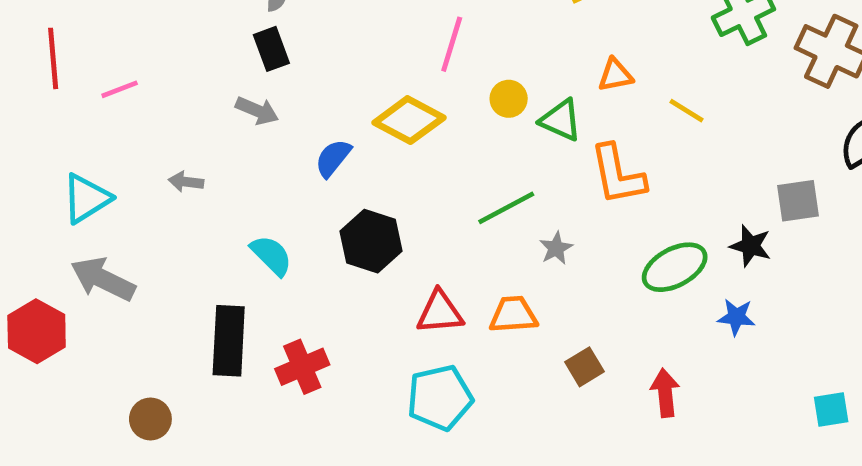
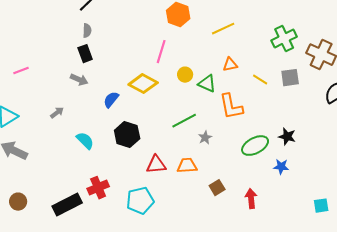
gray arrow: (186, 182) -> (57, 113), moved, turned 136
gray square: (798, 201) -> (290, 78), moved
black rectangle: (229, 341) -> (67, 205), moved, turned 60
cyan pentagon: (440, 398) -> (140, 201), moved
brown circle: (150, 419) -> (18, 202), moved

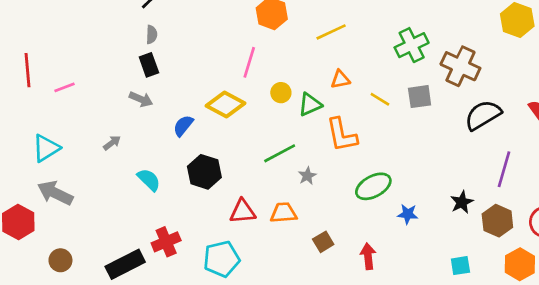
green triangle: (207, 84) -> (310, 105), turned -48
black star: (287, 137) -> (462, 202), moved, turned 30

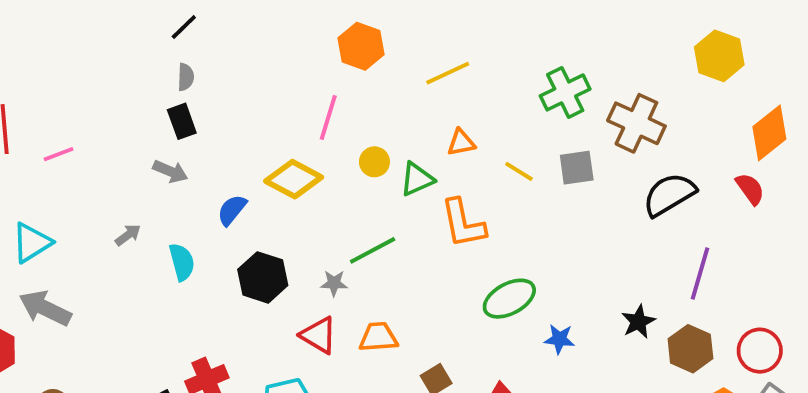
gray star: (307, 176) -> (334, 283), moved, turned 30
cyan semicircle: (149, 180) -> (182, 262), moved, turned 30
red triangle: (243, 211) -> (319, 335), turned 36

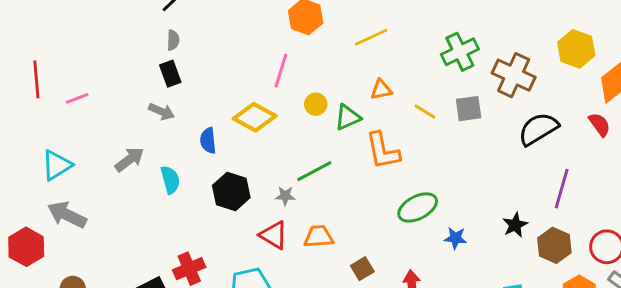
yellow hexagon: (719, 56) -> (576, 49), moved
blue semicircle: (232, 210) -> (208, 141), turned -45
gray arrow: (128, 235) -> (130, 159), size x1.5

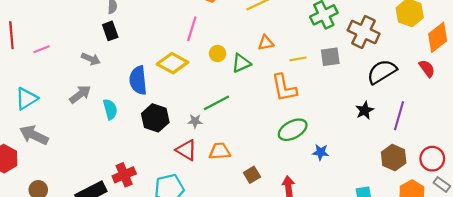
gray arrow: (162, 111) -> (91, 59), moved
yellow line: (425, 111) -> (298, 59), turned -42
blue semicircle: (208, 141) -> (138, 80), size x1.5
orange L-shape: (383, 151) -> (284, 88), moved
black star: (515, 225) -> (365, 110), moved

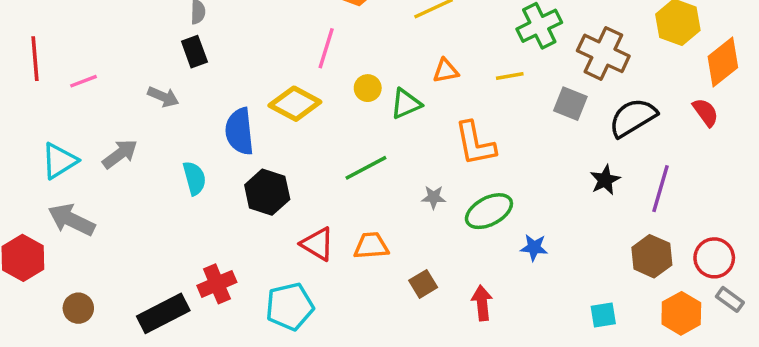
gray square: (330, 57) -> (570, 104), moved, turned 30
yellow line: (298, 59) -> (510, 76), moved
gray arrow: (80, 94) -> (120, 154), moved
gray star: (195, 121) -> (434, 197), moved

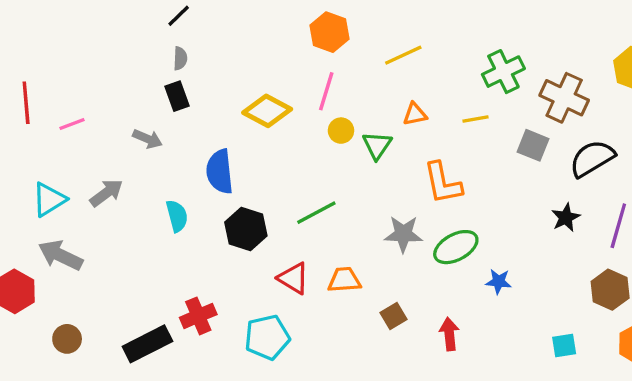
pink line: (326, 48) -> (326, 91), moved
yellow diamond: (295, 104) -> (267, 111), moved
green triangle: (406, 104) -> (377, 145), turned -32
green line: (366, 168) -> (316, 213), moved
gray star: (434, 197) -> (403, 234), size x1.6

